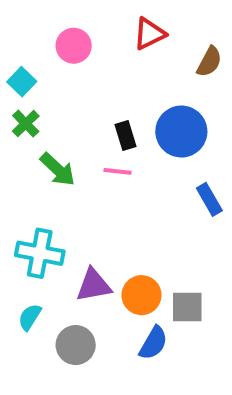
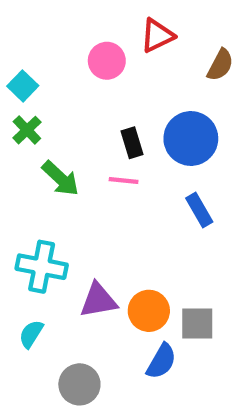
pink circle: (74, 46) -> (107, 61), moved
blue rectangle: (209, 199) -> (199, 210), moved
gray circle: (76, 345) -> (79, 384), moved

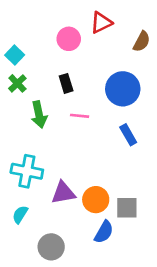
black rectangle: (132, 143) -> (66, 83), moved
green arrow: (61, 178) -> (39, 114), turned 35

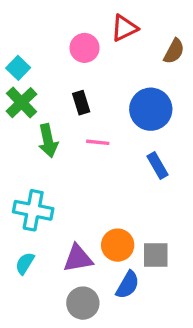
green cross: (17, 83) -> (22, 103), size x1.4
purple triangle: (63, 193) -> (78, 258), moved
gray circle: (51, 247) -> (83, 303), moved

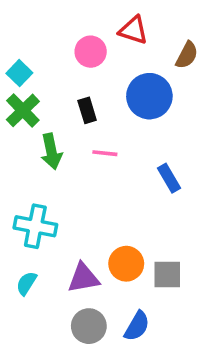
red triangle: (124, 28) -> (133, 30), turned 44
blue circle: (151, 109) -> (149, 96), moved
blue semicircle: (128, 285) -> (137, 326), moved

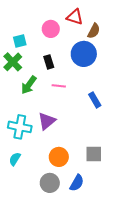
brown semicircle: (187, 55) -> (94, 31), moved
cyan square: (19, 73) -> (20, 41), moved, turned 32
green arrow: (51, 151) -> (29, 85), turned 48
orange circle: (126, 264) -> (59, 157), moved
purple triangle: (83, 278) -> (47, 121), moved, turned -30

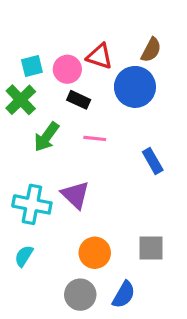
red triangle: (75, 17) -> (100, 56), moved
pink circle: (51, 29) -> (67, 69), moved
black rectangle: (49, 62) -> (79, 100), turned -48
purple triangle: (47, 121) -> (75, 195), turned -36

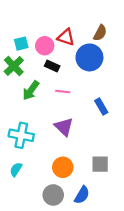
purple triangle: (75, 195) -> (64, 127), moved

